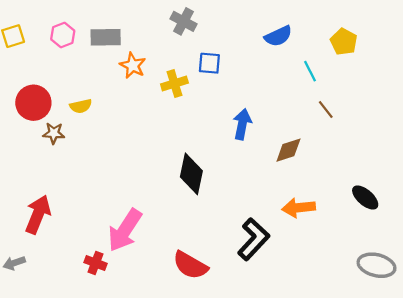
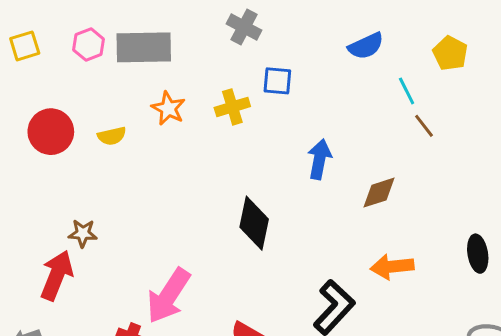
gray rectangle: (106, 37) -> (144, 47), size x1.4
orange star: (133, 65) -> (168, 108), moved
brown line: (326, 109) -> (424, 126), moved
brown star: (54, 133) -> (83, 233), moved
black ellipse: (365, 198) -> (478, 254), turned 40

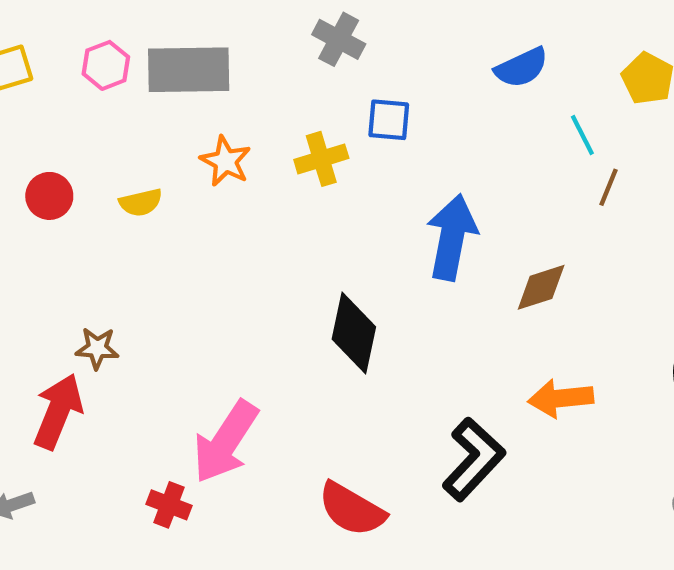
brown line: (424, 126) -> (608, 187), turned 60
red circle: (51, 132) -> (49, 196), size x0.7
blue arrow: (319, 159) -> (452, 237), size x1.4

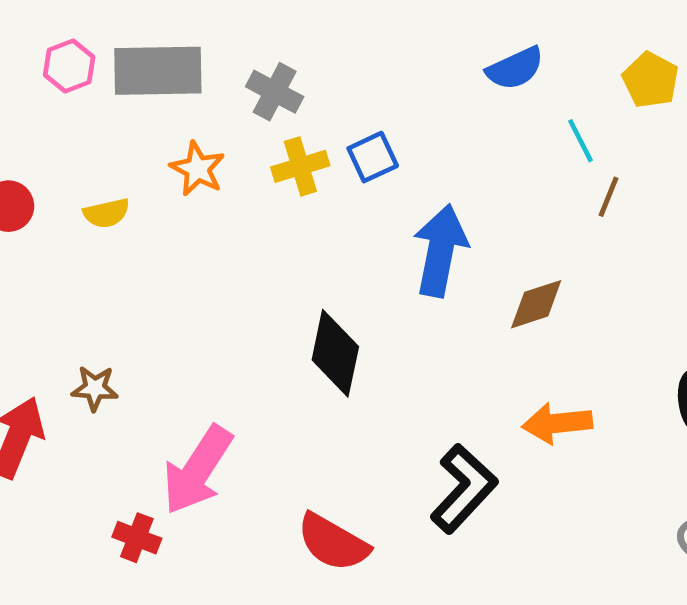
gray cross: (339, 39) -> (275, 92), moved
blue square: (389, 120) -> (373, 157), moved, turned -30
brown star: (97, 348) -> (95, 388), moved

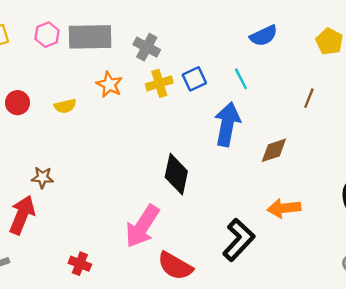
cyan line: (581, 141) -> (241, 79), moved
brown star: (95, 388) -> (42, 177), moved
pink arrow: (198, 470) -> (142, 226), moved

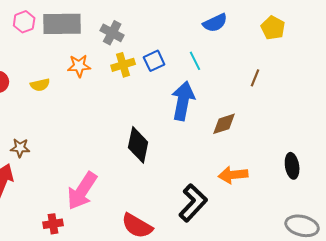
orange star: (109, 85) -> (79, 66), turned -30
pink arrow: (142, 226) -> (82, 191), moved
red cross: (80, 264) -> (53, 224), turned -30

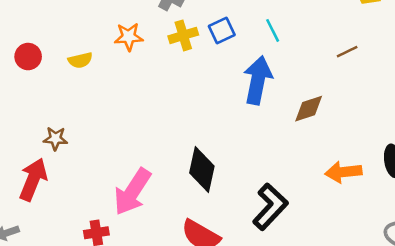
brown line: (255, 78) -> (347, 52), turned 42
black diamond: (138, 145) -> (202, 169), moved
orange arrow: (233, 175) -> (343, 172), moved

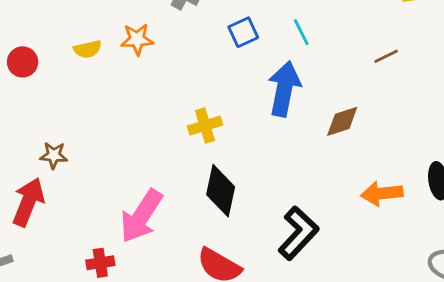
yellow cross: (183, 35) -> (205, 126), moved
yellow semicircle: (80, 60) -> (88, 49), moved

